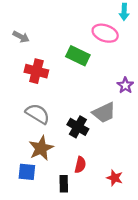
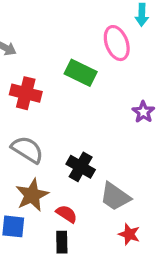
pink ellipse: (105, 33) -> (117, 43), turned 50
gray trapezoid: (104, 113) -> (115, 197), moved, turned 60
red semicircle: (80, 165) -> (67, 214), moved, turned -70

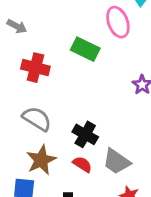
red semicircle: (67, 214) -> (82, 164), moved

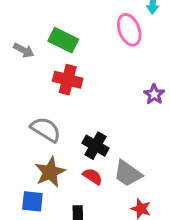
gray arrow: (17, 26) -> (24, 50), moved
green rectangle: (85, 49) -> (63, 40), moved
red cross: (35, 68) -> (68, 80), moved

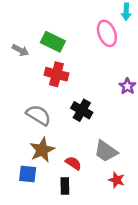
black cross: (95, 146) -> (82, 110), moved
red semicircle: (93, 176) -> (73, 163), moved

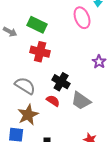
gray trapezoid: (106, 151) -> (81, 101), moved
red semicircle: (73, 163) -> (53, 101), moved

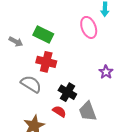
gray semicircle: (25, 86) -> (31, 84), moved
gray trapezoid: (81, 101) -> (88, 111), turned 35

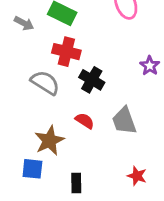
black cross: (67, 92) -> (92, 80), moved

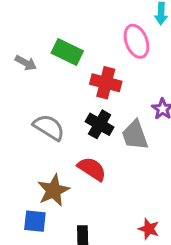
red cross: (66, 52) -> (106, 83), moved
red semicircle: (85, 121) -> (92, 169), size x1.4
gray trapezoid: (124, 121) -> (135, 135), moved

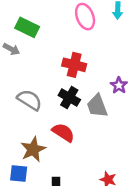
pink ellipse: (136, 41) -> (85, 17), moved
green rectangle: (67, 52) -> (27, 27), moved

